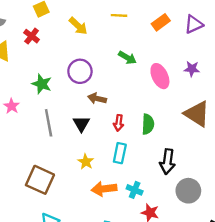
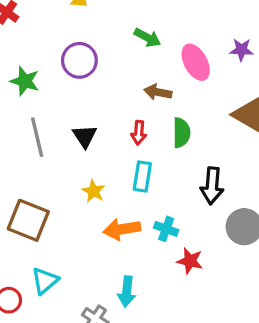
brown arrow: (97, 99) -> (158, 92), moved

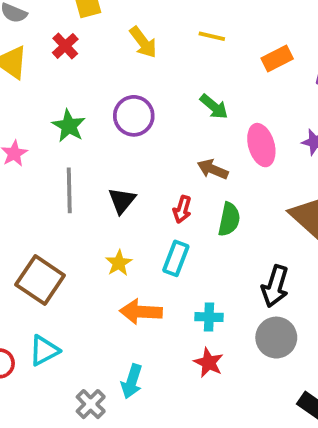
black arrow: (212, 186) -> (275, 286), moved
cyan cross: (166, 229) -> (209, 317), moved, turned -30

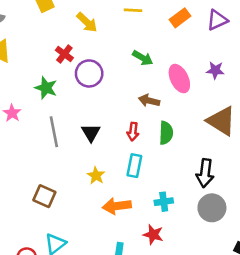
red cross: (65, 46) -> (64, 54), moved
brown square: (40, 280) -> (44, 196), size x0.7
red star: (209, 363) -> (153, 235), moved

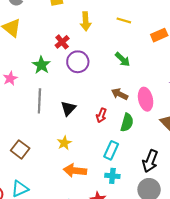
yellow arrow: (87, 22) -> (86, 21), turned 30
pink ellipse: (179, 79) -> (146, 99), moved
cyan rectangle: (134, 166) -> (111, 150), moved

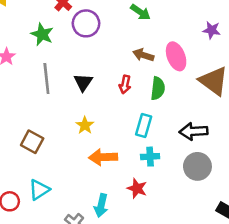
black arrow: (150, 161) -> (193, 131), turned 75

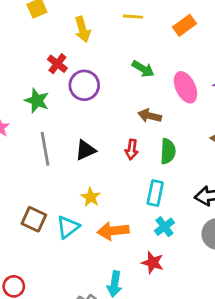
pink ellipse: (176, 56) -> (185, 87), moved
black triangle: (83, 82) -> (86, 150), turned 36
cyan cross: (150, 157) -> (165, 227), turned -30
cyan triangle: (39, 190) -> (68, 227), moved

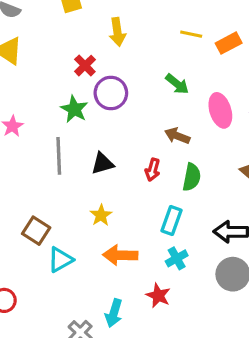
yellow line: (133, 17) -> (191, 34), moved
green star: (37, 101) -> (74, 109), moved
cyan triangle: (68, 227) -> (60, 260), moved

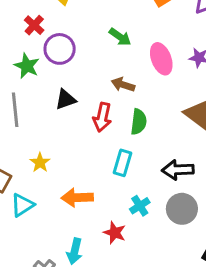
black triangle: (102, 163) -> (65, 99), moved
red arrow: (153, 170) -> (102, 117), size x1.4
yellow star: (101, 215) -> (40, 163), moved
cyan cross: (177, 258) -> (140, 206), moved

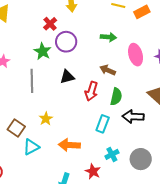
green arrow: (120, 37) -> (108, 37), turned -35
black arrow: (178, 170) -> (133, 117), moved

